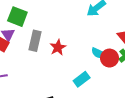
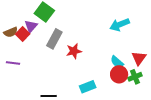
cyan semicircle: (98, 53) -> (117, 62), moved

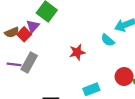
gray rectangle: (54, 39) -> (29, 63), moved
cyan semicircle: (117, 62) -> (108, 40), moved

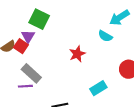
gray rectangle: (29, 63) -> (31, 73), turned -66
purple line: (14, 64) -> (25, 86), moved

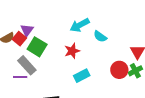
cyan arrow: (119, 18) -> (80, 25), moved
green square: (39, 19) -> (37, 47), moved
cyan rectangle: (98, 88) -> (82, 76), moved

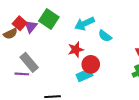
red square: (19, 39) -> (20, 23), moved
green square: (37, 47) -> (49, 19), moved
red circle: (119, 70) -> (91, 64), moved

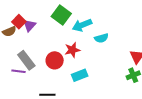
green square: (49, 19) -> (61, 15), moved
cyan semicircle: (105, 36) -> (101, 38), turned -56
red circle: (91, 64) -> (55, 60), moved

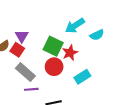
green square: (61, 15) -> (53, 46), moved
red square: (19, 22) -> (17, 50), moved
purple line: (19, 71) -> (31, 89), moved

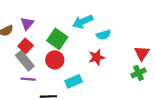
red square: (17, 50) -> (26, 46), moved
red star: (70, 53) -> (97, 57), moved
cyan rectangle: (82, 77) -> (74, 81), moved

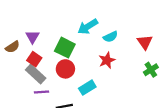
red triangle: (142, 53) -> (145, 42), moved

